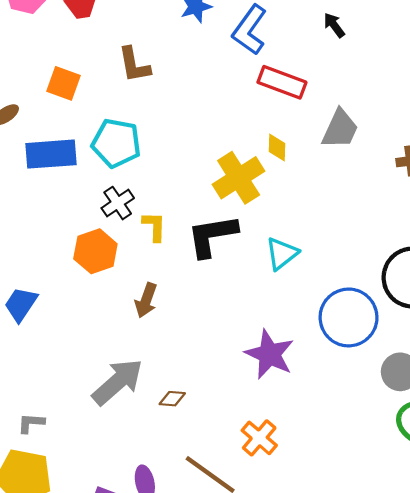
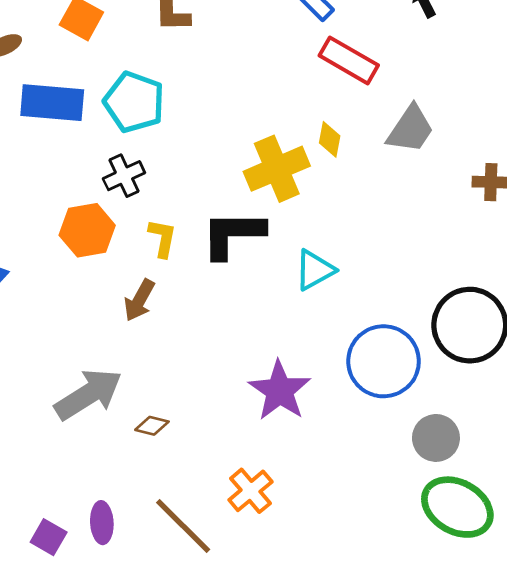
yellow L-shape: (154, 226) -> (163, 238), moved

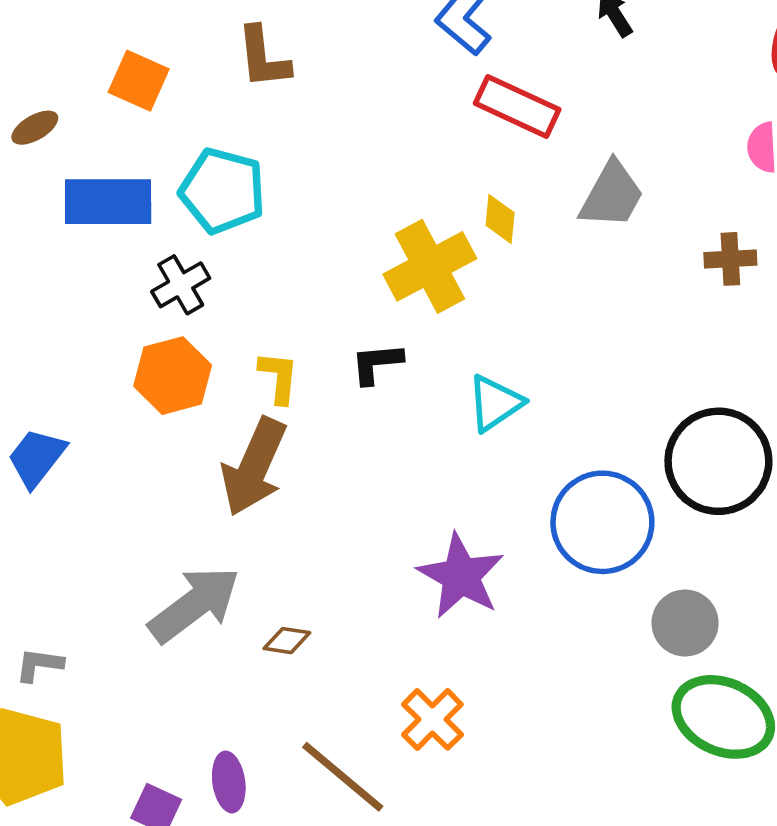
black cross: (124, 176) -> (181, 285), moved
black L-shape: (233, 234) -> (377, 363), size x0.6
brown arrow: (139, 300) -> (254, 467), size x1.6

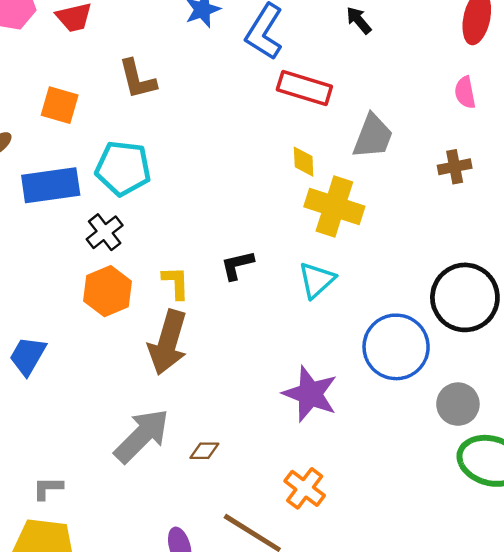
yellow cross: (430, 266) -> (334, 206), moved, turned -36

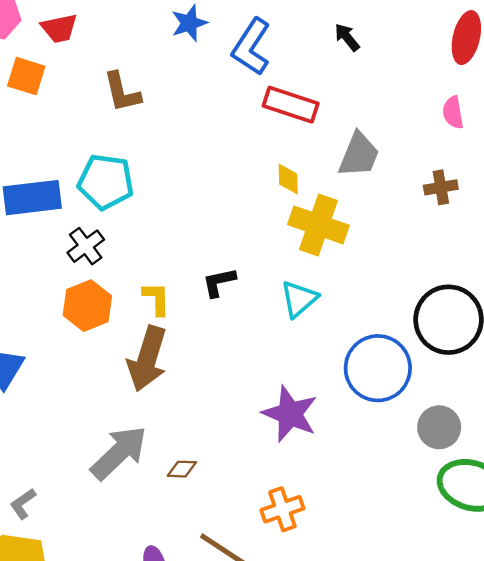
orange square: (60, 105) -> (26, 76), moved
gray L-shape: (48, 488) -> (23, 504), turned -36
orange cross: (305, 488) -> (282, 509), turned 33

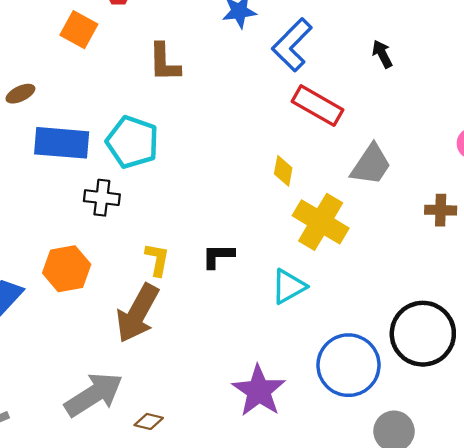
yellow diamond: (288, 179) -> (283, 171), moved
black cross: (86, 246) -> (102, 198), turned 32
orange hexagon: (87, 306) -> (67, 269), moved

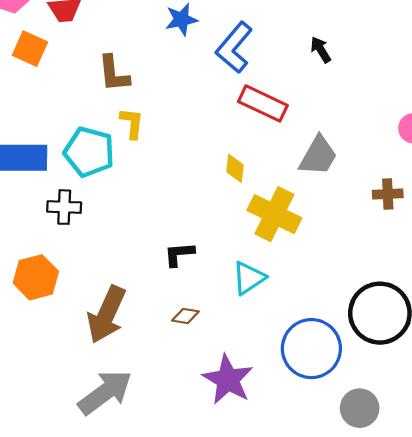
yellow L-shape: (157, 259) -> (132, 123), moved
gray arrow: (94, 395) -> (105, 392), moved
brown diamond: (149, 421) -> (185, 316), moved

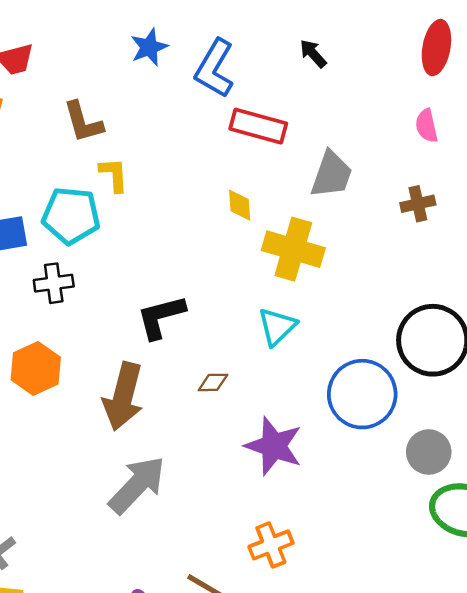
black L-shape: (179, 254) -> (161, 317), moved, size x1.4

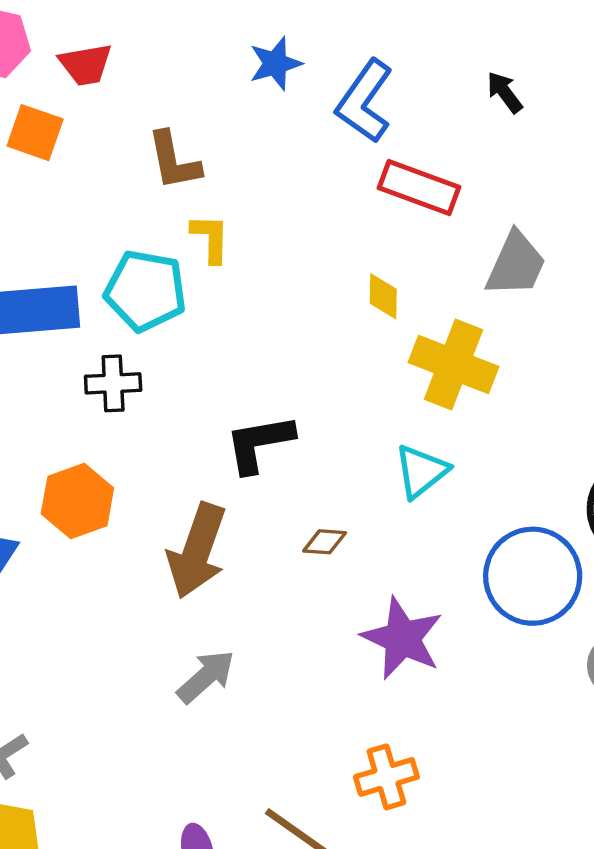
gray arrow: (137, 485) -> (206, 677), size x0.7

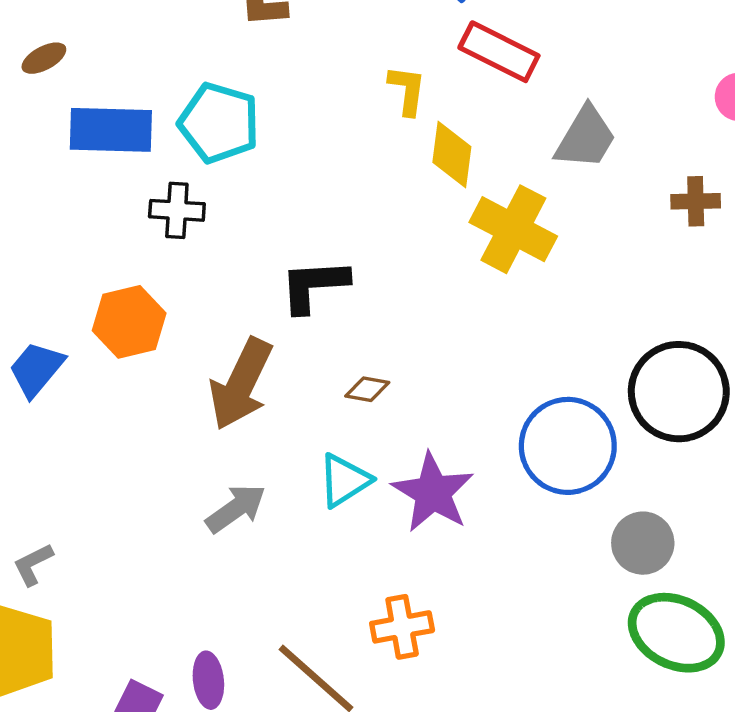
yellow L-shape: (210, 238) -> (407, 90), moved
yellow diamond: (383, 296) -> (452, 154), size x1.4
cyan triangle: (421, 471) -> (344, 480), moved

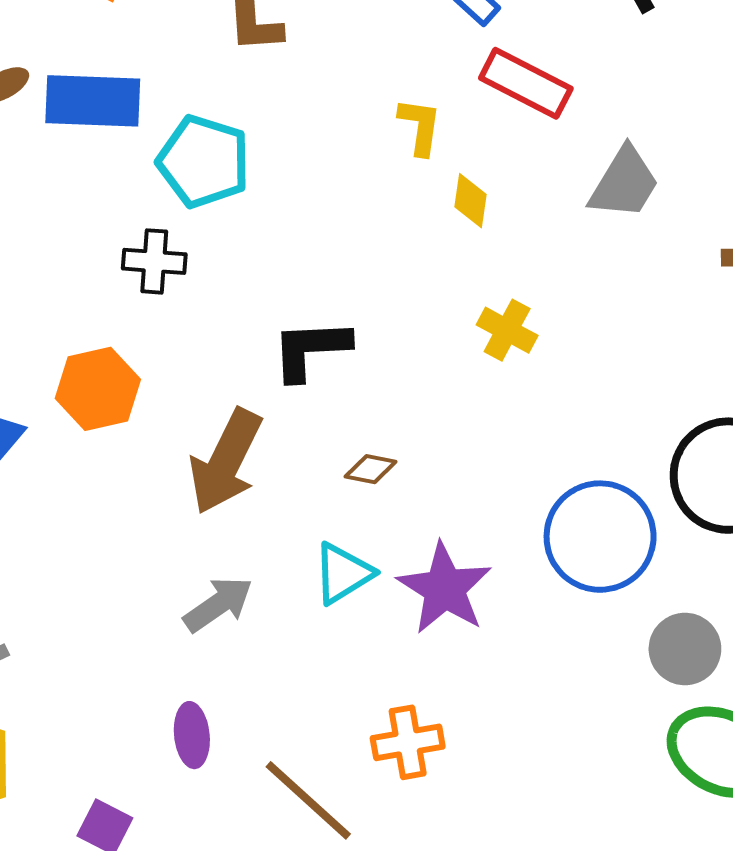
blue rectangle: (111, 130) -> (93, 101), moved
yellow diamond: (452, 154) -> (471, 201), size x0.7
yellow cross: (513, 229) -> (507, 330), moved, size x0.6
purple ellipse: (208, 680) -> (192, 735), moved

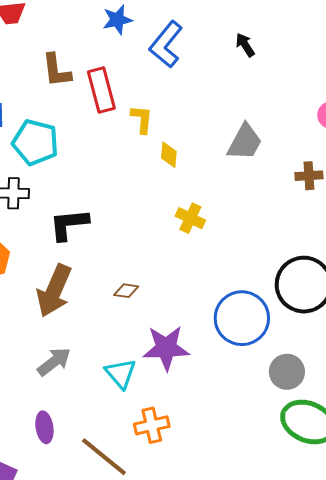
red rectangle: (526, 83) -> (101, 90), moved, turned 51
black L-shape: (311, 349) -> (69, 224), moved
cyan triangle: (343, 573) -> (121, 373), moved, turned -36
purple star: (445, 588) -> (166, 348), turned -30

